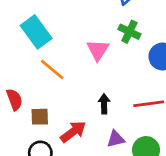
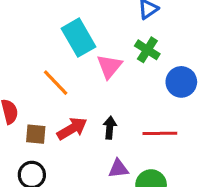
cyan rectangle: (36, 32) -> (78, 38), moved
red arrow: (73, 132) -> (72, 129), moved

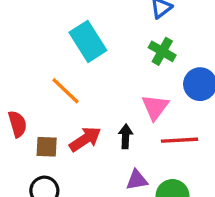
pink triangle: (109, 66) -> (155, 107), moved

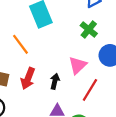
red arrow: (85, 139) -> (28, 78), turned 135
red line: (180, 140) -> (90, 90), turned -65

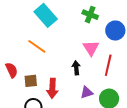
red arrow: (28, 78) -> (52, 88), moved

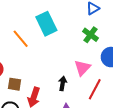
orange line: (37, 46) -> (21, 39), moved

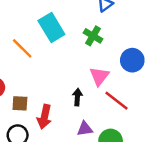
green cross: (90, 35) -> (93, 36), moved
red line: (95, 89) -> (117, 101), turned -75

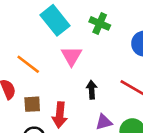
orange line: (22, 48) -> (28, 64), moved
pink triangle: (99, 76) -> (71, 56), moved

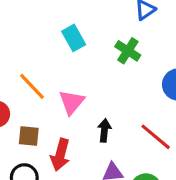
cyan rectangle: (55, 20) -> (74, 38), size x0.7
pink triangle: (71, 56) -> (72, 102), moved

